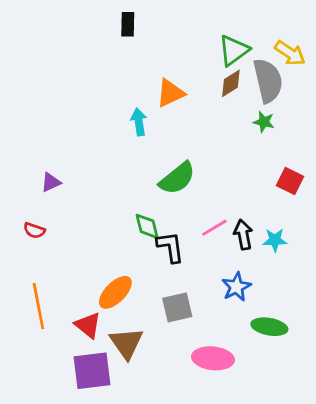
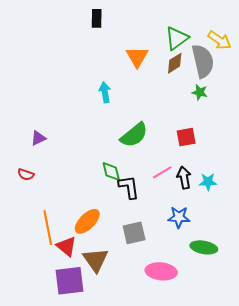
orange triangle: (170, 93) -> (137, 57), moved, turned -35
red square: (290, 181) -> (186, 137), moved, turned -36
blue star: (236, 287) -> (179, 217), turned 30
orange line: (38, 306) -> (48, 228), moved

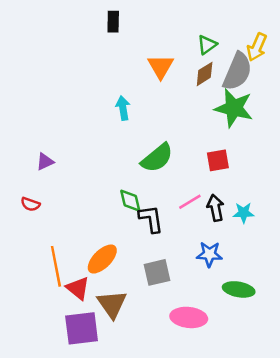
green triangle: (177, 38) -> (207, 45), size x0.7
yellow arrow: (219, 40) -> (257, 47), turned 80
gray semicircle: (203, 61) -> (237, 71), turned 36
green star: (200, 92) -> (234, 108), size x2.0

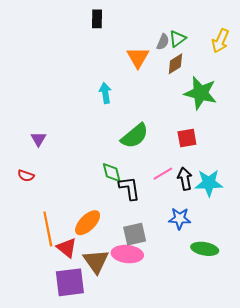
gray semicircle: (237, 71) -> (163, 42), moved, size x0.5
purple triangle: (45, 162) -> (38, 139), turned -35
cyan star: (244, 213) -> (209, 183), size x1.5
pink ellipse: (189, 317) -> (127, 254), moved

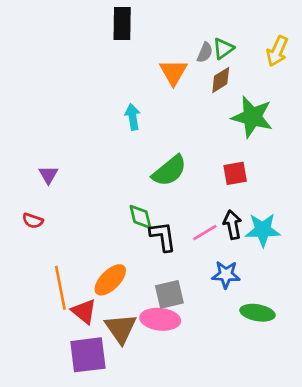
black rectangle: (97, 19) -> (122, 24), size x1.4
pink line: (163, 174) -> (205, 233), moved

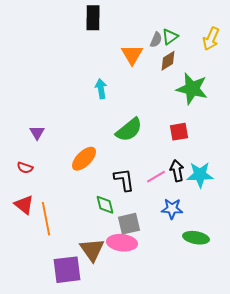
green diamond: (140, 217) -> (105, 205), moved
orange ellipse: (110, 280) -> (84, 159), moved
red triangle: (84, 311) -> (24, 205), moved

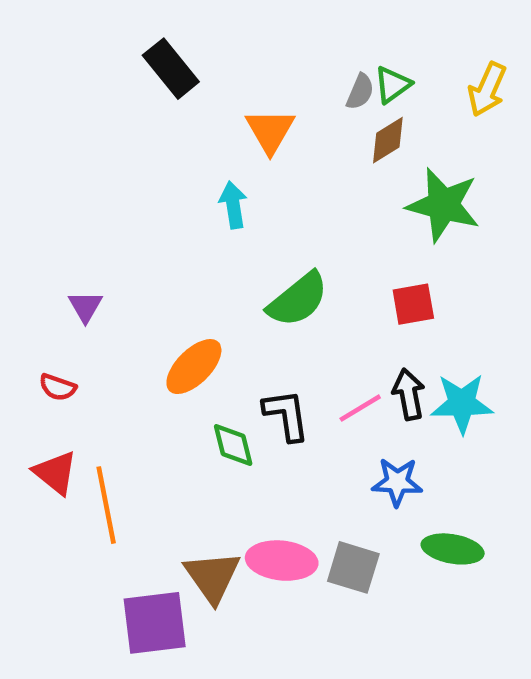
black rectangle: (93, 18) -> (171, 69), moved, turned -40
orange triangle: (132, 55) -> (270, 131), moved
green diamond: (105, 205) -> (233, 445), moved
gray square: (129, 224) -> (353, 567), moved, turned 30

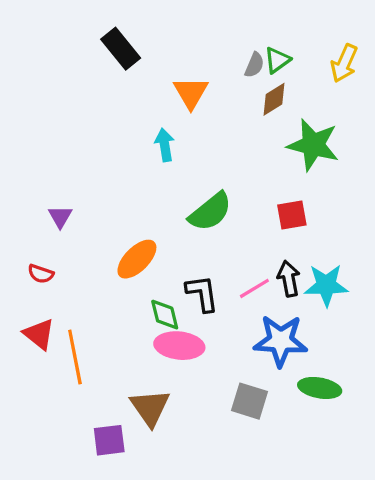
blue star: (397, 482) -> (280, 341), size x1.5
pink ellipse: (282, 561) -> (179, 346), moved
purple square: (155, 623) -> (109, 440), size x0.7

